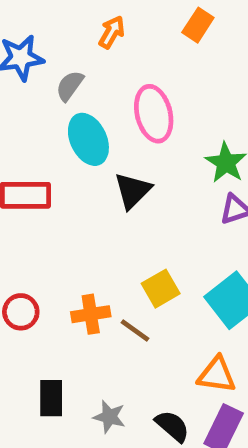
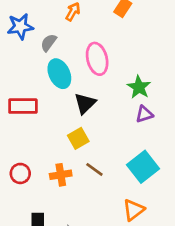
yellow square: (161, 289) -> (78, 138), moved
brown line: (135, 331) -> (94, 169), moved
orange triangle: (217, 375) -> (134, 210), turned -45

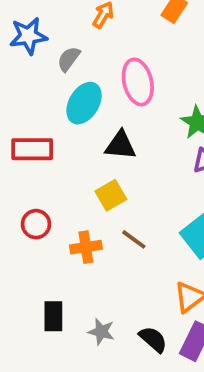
cyan ellipse: (59, 74) -> (84, 103), turned 56
black triangle: (85, 103) -> (120, 145), turned 50
red circle: (20, 173) -> (36, 224), moved

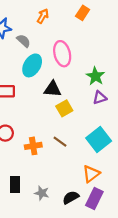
gray semicircle: (69, 59) -> (24, 41), turned 96
yellow square: (111, 195) -> (64, 108), moved
black semicircle: (153, 339) -> (71, 197), turned -70

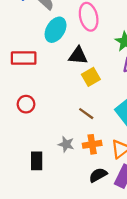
orange cross: (33, 146) -> (92, 144), moved
gray star: (42, 193) -> (66, 144), moved

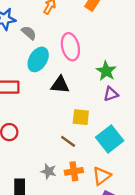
yellow square: (91, 77) -> (81, 117), moved, turned 36

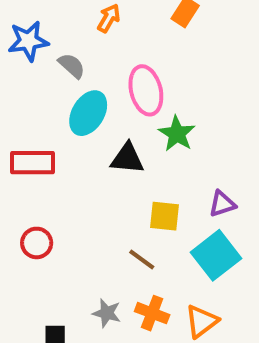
green star: (106, 71) -> (177, 134), moved
purple triangle: (111, 94) -> (222, 204), moved
orange cross: (74, 171) -> (152, 313), turned 30

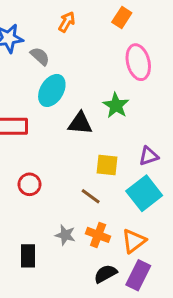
pink ellipse: (146, 90) -> (138, 62), moved
red circle: (37, 243) -> (30, 184), moved

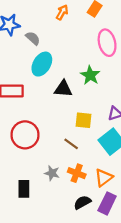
orange arrow: (67, 22) -> (62, 12), moved
red circle: (30, 184) -> (25, 135), size x1.6

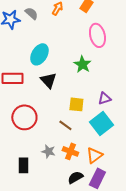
gray semicircle: (33, 38) -> (31, 13), moved
black triangle: (63, 89) -> (48, 80), moved, turned 42

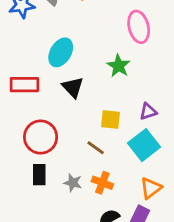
orange triangle: (94, 155) -> (151, 188), moved
black rectangle: (23, 165) -> (39, 175), moved

